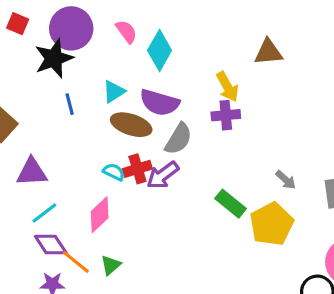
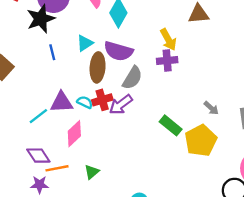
brown ellipse: (131, 125) -> (98, 67), turned 76
purple triangle: (32, 172) -> (62, 102), moved
cyan line: (44, 213) -> (38, 116), moved
orange line: (76, 262) -> (57, 168), turned -50
green triangle: (111, 265) -> (92, 172), moved

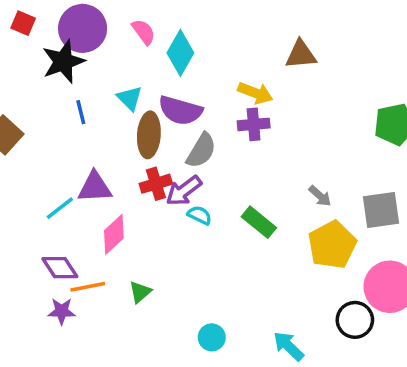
yellow arrow: (168, 40) -> (255, 93), turned -40
cyan triangle: (85, 43) -> (130, 98), turned -42
cyan semicircle: (85, 102) -> (200, 215), moved
yellow pentagon: (201, 141) -> (332, 245), moved

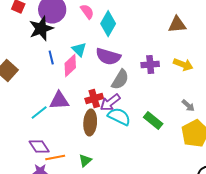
yellow arrow: (255, 93) -> (183, 64), moved
brown ellipse: (149, 135) -> (90, 122), moved
cyan semicircle: (200, 215) -> (119, 116), size x1.6
pink diamond: (114, 234) -> (70, 66), moved

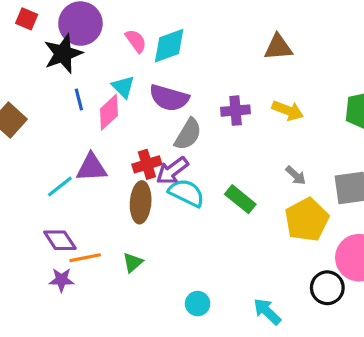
pink semicircle: (87, 12) -> (136, 41), moved
cyan diamond: (108, 24) -> (169, 46), turned 40

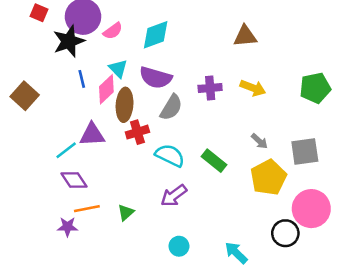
pink semicircle: (136, 41) -> (113, 31), moved, turned 90
purple arrow: (172, 171) -> (174, 196), moved
brown ellipse: (141, 202) -> (125, 105), moved
purple diamond: (60, 240) -> (74, 180), moved

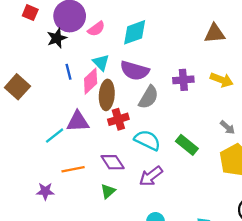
black star: (69, 41) -> (57, 38), size x0.7
purple diamond: (74, 180) -> (113, 162), moved
orange line: (87, 209) -> (73, 169), moved
purple star: (67, 227) -> (45, 191), moved

